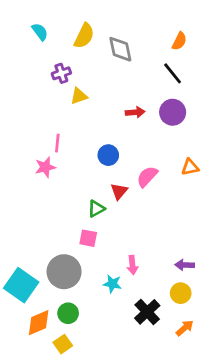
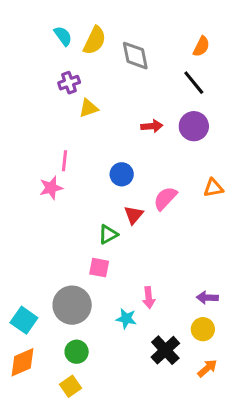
cyan semicircle: (40, 32) -> (63, 36), moved
cyan square: (21, 285) -> (24, 320), size x0.7
orange diamond: (39, 323) -> (22, 362), moved

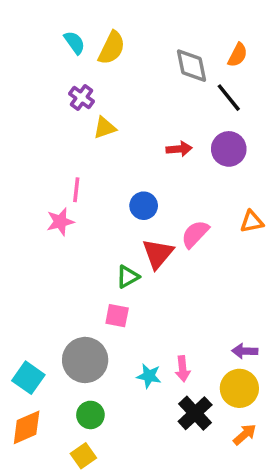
gray diamond: (135, 56) -> (192, 66), moved
purple cross: (69, 83) -> (82, 98), turned -35
red triangle: (134, 215) -> (158, 254), size x1.4
pink arrow: (149, 298) -> (183, 369), moved
yellow circle: (203, 329) -> (239, 388), size x1.4

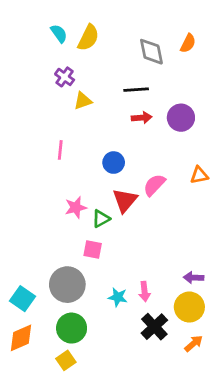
black line: (229, 98) -> (136, 90), moved, turned -55
pink star: (60, 222) -> (76, 207), moved
green circle: (90, 415) -> (72, 328), size x1.4

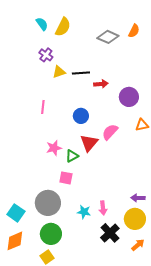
gray diamond: (151, 52) -> (108, 37), turned -55
black line: (136, 90) -> (81, 73), moved
purple circle: (181, 118) -> (129, 97), moved

